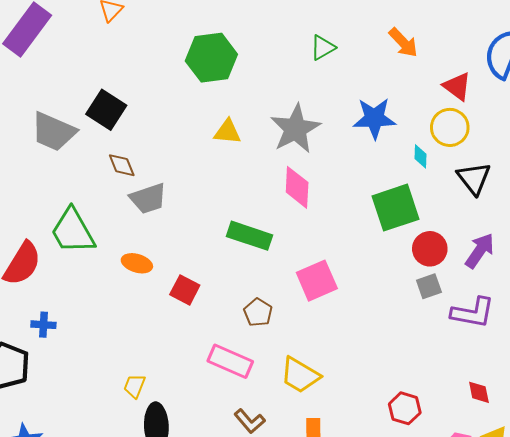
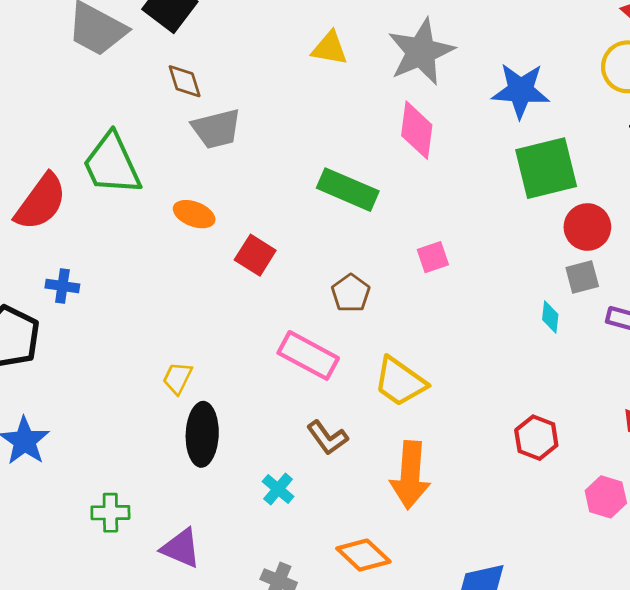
blue star: (374, 118) -> (521, 90), moved
cyan diamond: (420, 156) -> (550, 317), moved
pink square: (317, 281) -> (433, 257), size x0.6

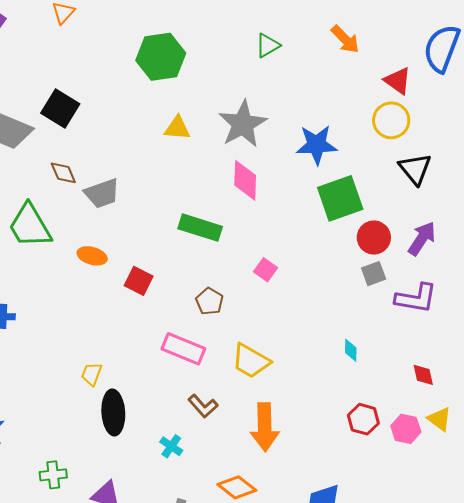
brown diamond: (185, 81) -> (63, 173), moved
pink square: (433, 257) -> (266, 270), turned -30
cyan diamond: (550, 317) -> (351, 350), moved
red hexagon: (536, 438) -> (363, 419), moved

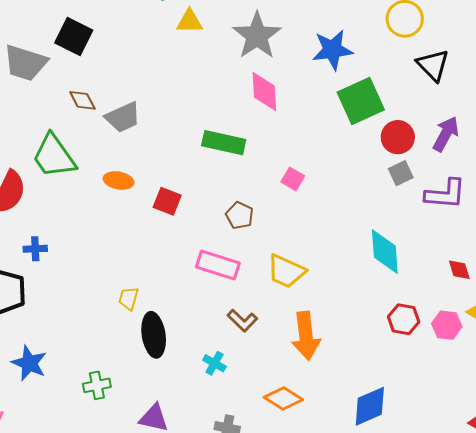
yellow triangle: (177, 128) -> (189, 21), moved
cyan diamond: (351, 350) -> (385, 252), size x2.0
green cross: (53, 475) -> (97, 385), moved

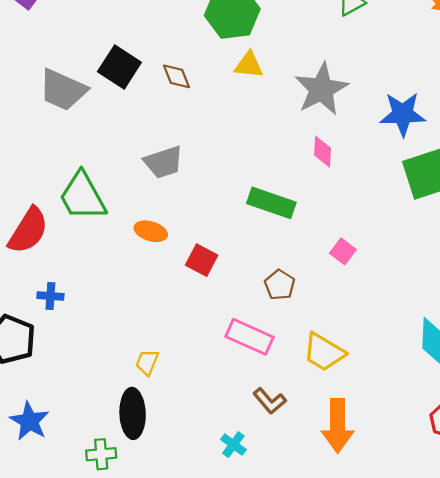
pink diamond: (264, 92) -> (323, 152), size x0.7
brown diamond: (82, 100) -> (177, 76), moved
black ellipse: (154, 335) -> (133, 413), moved

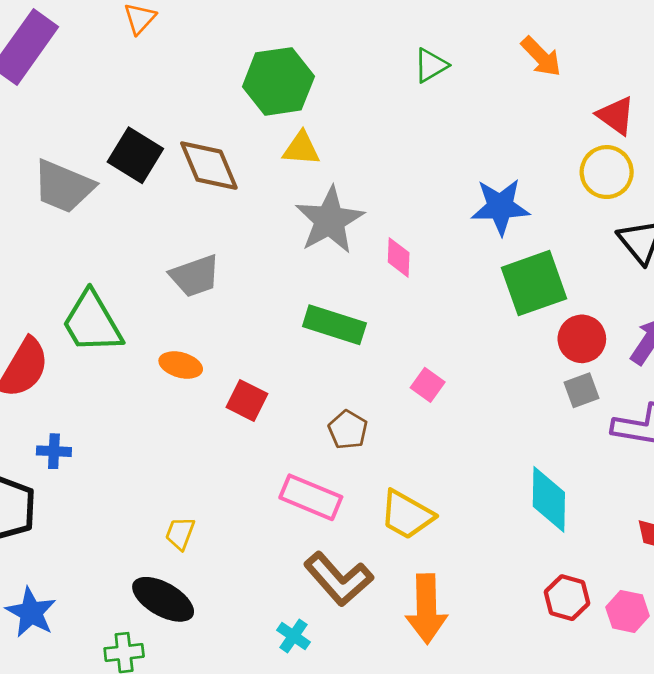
brown diamond: (177, 76) -> (209, 166), size x1.6
gray star: (321, 89) -> (330, 220), moved
brown L-shape: (270, 401) -> (338, 579), size x1.6
black ellipse: (133, 413) -> (163, 599), turned -57

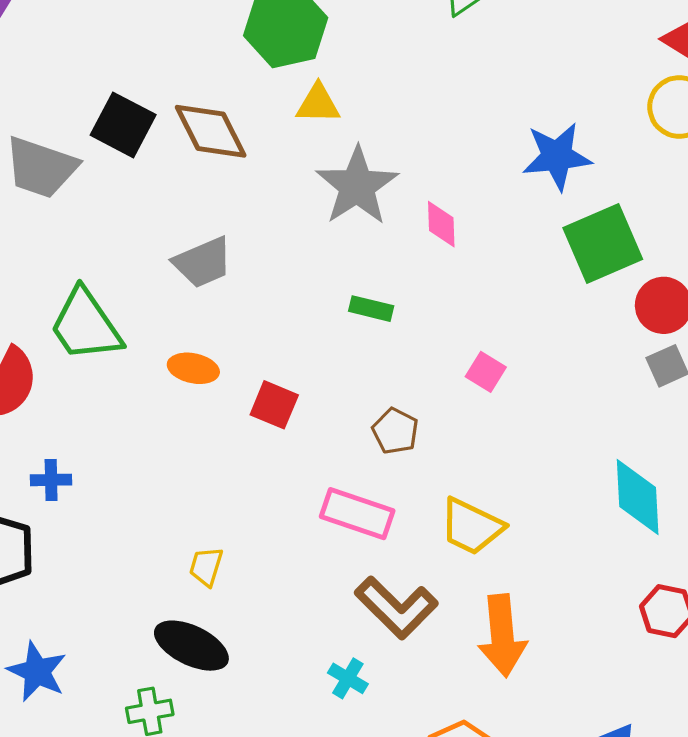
green rectangle: (334, 325) -> (371, 309), size x0.6

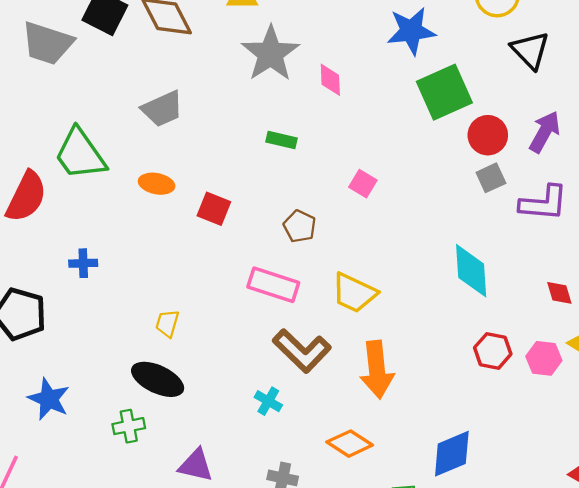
blue cross: (51, 480) -> (83, 263), moved

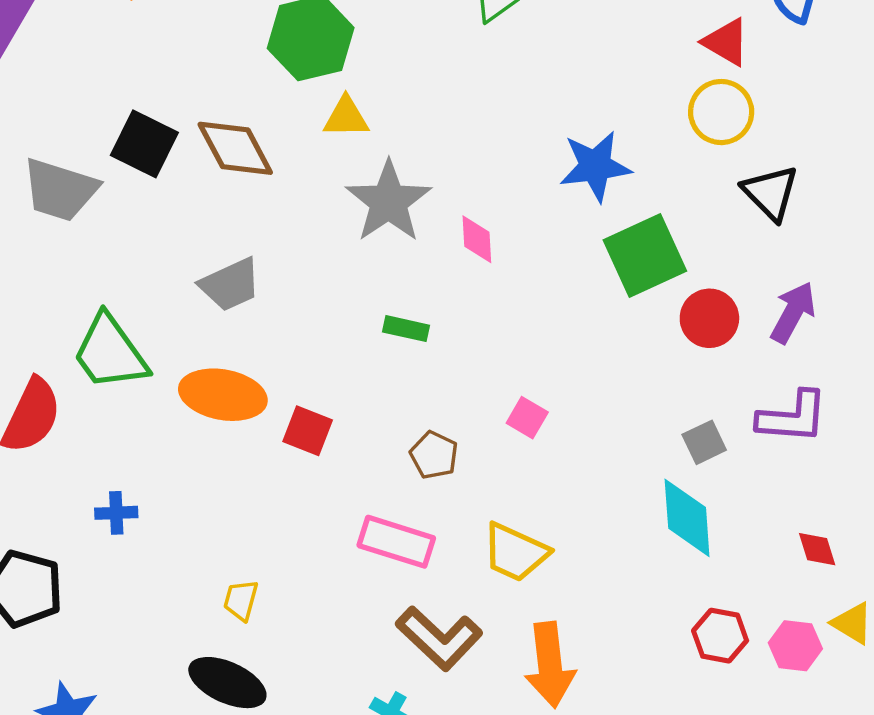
gray square: (491, 178) -> (704, 442), moved
orange ellipse: (157, 184) -> (223, 395), size x1.6
pink square: (363, 184) -> (527, 418), moved

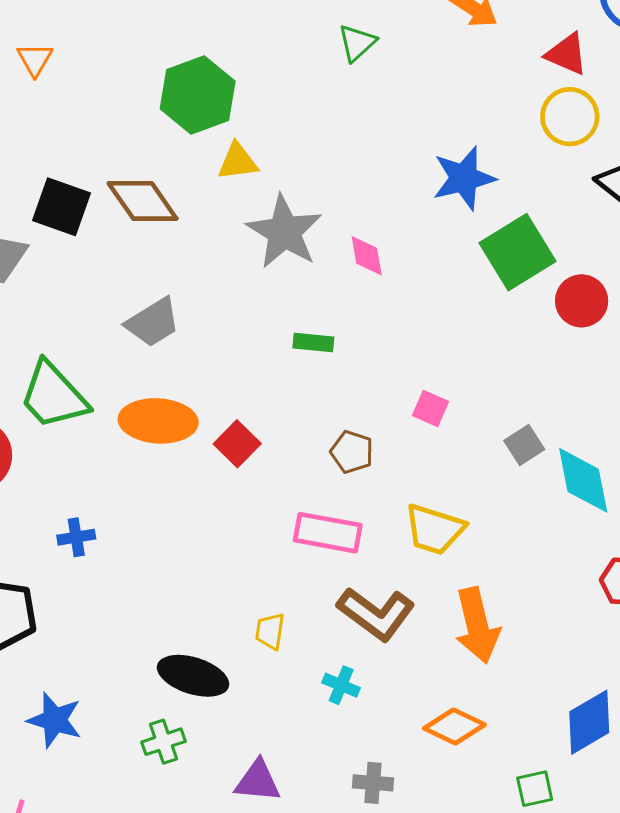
red square: (308, 431) -> (237, 444), turned 30
gray square: (704, 442) -> (524, 445), moved
yellow trapezoid: (241, 600) -> (270, 631), moved

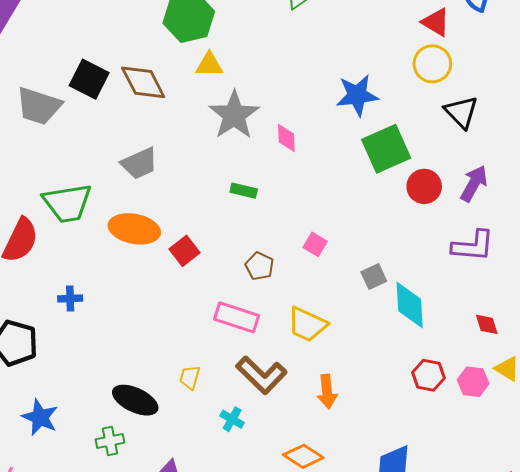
green trapezoid: (53, 396) -> (67, 203), turned -64
orange arrow: (477, 625) -> (327, 392), size x0.7

